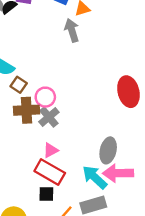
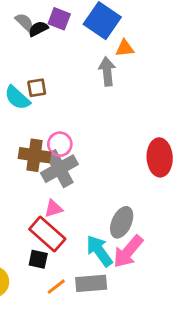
brown square: (19, 85) -> (37, 88), moved, turned 35
gray cross: (49, 117) -> (59, 169), size x1.4
pink arrow: (118, 173) -> (128, 252), turned -60

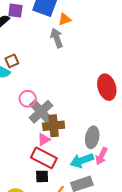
pink circle: (60, 144) -> (28, 99), moved
brown cross: (35, 155) -> (54, 126), moved
cyan arrow: (99, 251) -> (82, 160), turned -60
pink arrow: (128, 252) -> (101, 156), size x0.7

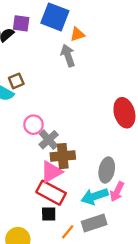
gray cross: (41, 112) -> (49, 140), size x0.7
pink triangle: (44, 140) -> (51, 172), size x1.5

